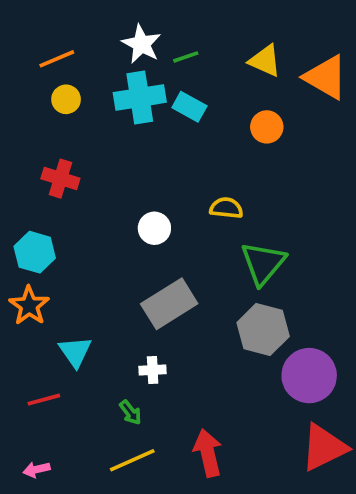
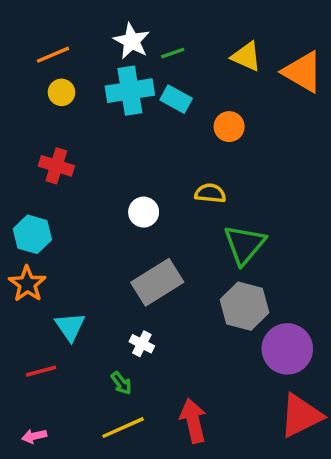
orange circle: (267, 127) -> (229, 127), moved
white cross: (153, 370) -> (142, 344), turned 30

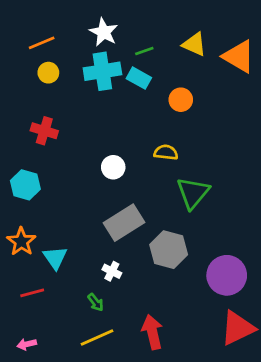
green line: (173, 53) -> (144, 51), moved
orange star: (27, 284) -> (21, 242), moved
gray hexagon: (245, 306) -> (169, 250), moved

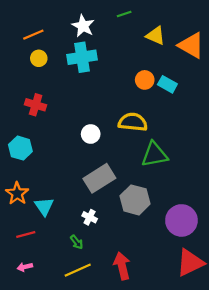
green line: (144, 51) -> (124, 14), moved
cyan rectangle: (139, 78) -> (167, 84), moved
yellow semicircle: (166, 152) -> (133, 122), size x1.5
green triangle: (193, 193) -> (154, 155), turned 40
pink arrow: (27, 344) -> (25, 267), moved

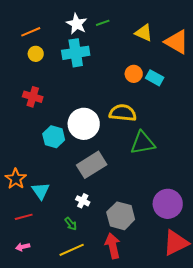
green line: (124, 14) -> (103, 23), moved
white circle: (91, 134) -> (84, 124), size x1.8
cyan hexagon: (20, 148) -> (54, 137), moved
gray hexagon: (135, 200) -> (121, 216), moved

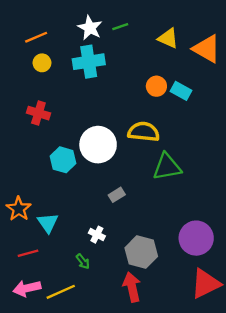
gray rectangle: (92, 165) -> (117, 195), moved, size x0.5
pink arrow: (23, 247) -> (27, 288), size x1.6
yellow line: (72, 250) -> (61, 292), moved

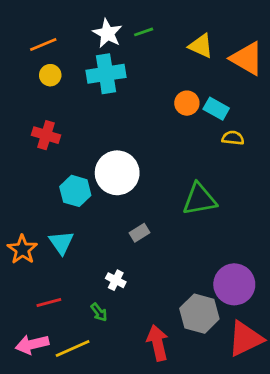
yellow semicircle: (144, 132) -> (233, 138), moved, size x0.6
cyan triangle: (48, 223) -> (61, 243), moved
gray hexagon: (141, 252) -> (199, 314), moved
red line: (28, 253) -> (49, 302), moved

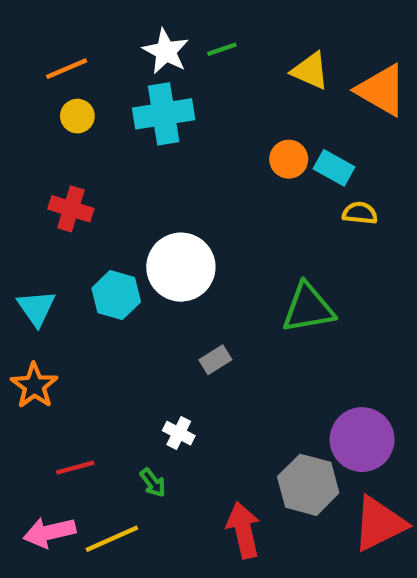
cyan triangle: (61, 243) -> (36, 308), moved

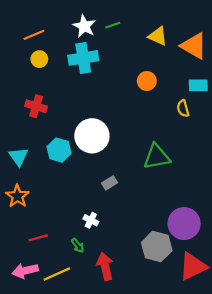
cyan rectangle: (334, 168) -> (198, 85), moved, turned -30
yellow semicircle: (360, 213) -> (183, 108), turned -112
red arrow: (243, 530) -> (105, 266), moved

